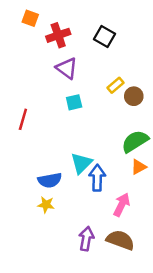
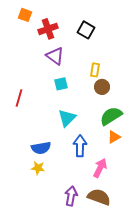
yellow rectangle: (115, 85) -> (95, 70), turned -40
brown circle: (134, 96) -> (102, 87), moved
cyan triangle: (81, 163) -> (67, 118), moved

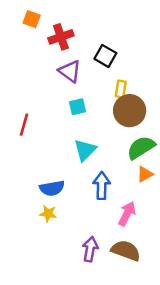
black square: (86, 30) -> (105, 56), moved
brown circle: (102, 87) -> (130, 111), size x1.6

